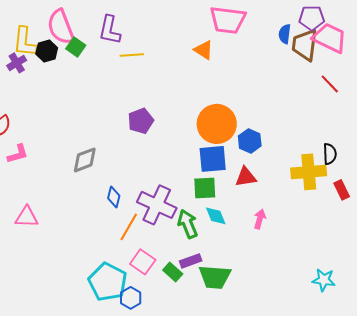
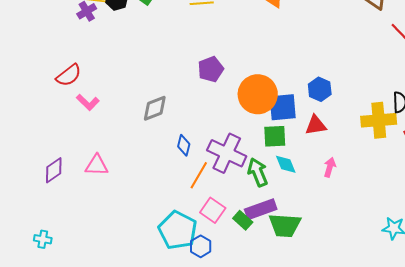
orange circle: (217, 124) -> (258, 94), moved
pink L-shape: (18, 154) -> (88, 102), turned 60
purple rectangle: (191, 261) -> (261, 209), size x1.4

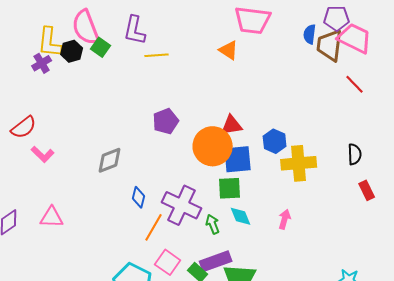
yellow cross: (379, 120) -> (299, 163), moved
red triangle: (316, 125) -> (232, 125), moved
green arrow: (258, 172) -> (213, 224), size x0.7

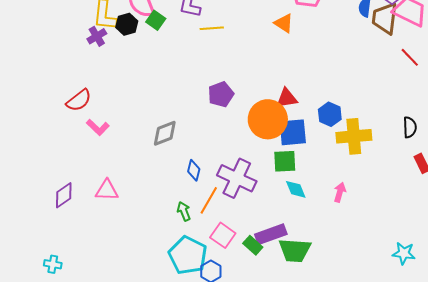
green arrow: (213, 224) -> (184, 211), moved

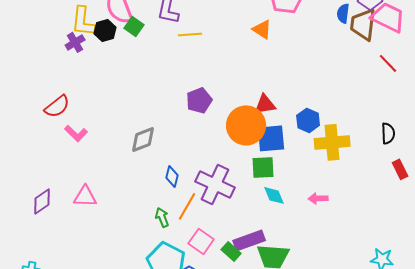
pink arrow: (340, 192) -> (318, 198), turned -108

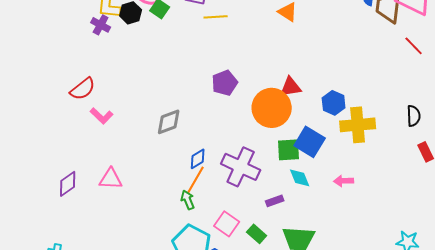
purple cross: (75, 42) -> (101, 25), turned -30
blue square: (271, 138) -> (310, 142), moved, turned 36
blue diamond: (172, 176) -> (198, 159), turned 45
orange line: (187, 206) -> (196, 180), moved
purple rectangle: (249, 240) -> (275, 201), moved, size x0.6

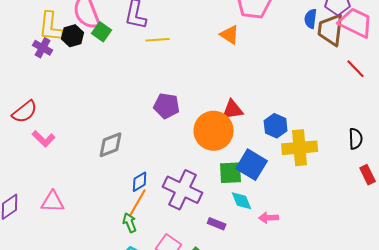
purple pentagon: (225, 83) -> (167, 106), turned 30
pink arrow: (344, 181) -> (269, 218), moved
purple rectangle: (275, 201) -> (217, 224), turned 42

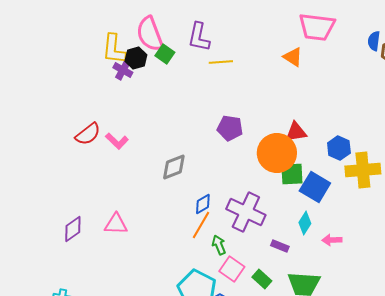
purple cross: (43, 48) -> (123, 70), moved
pink L-shape: (44, 139) -> (117, 141), moved
green square: (231, 173) -> (292, 174), moved
cyan diamond: (242, 201) -> (305, 223), turned 55
green arrow: (130, 223) -> (219, 245), moved

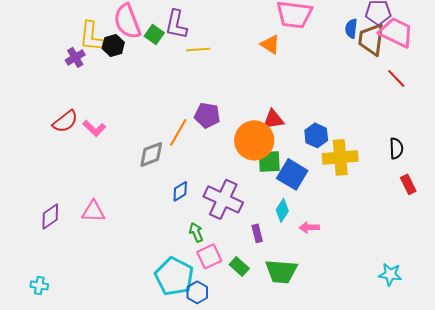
green square: (165, 54) -> (154, 34), moved
purple cross: (123, 70) -> (75, 57), moved, turned 30
orange line: (201, 225) -> (178, 132), moved
purple rectangle: (280, 246) -> (257, 233), turned 54
pink square: (232, 269) -> (209, 256), turned 30

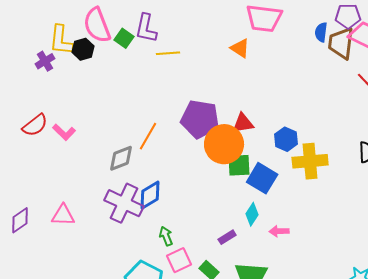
purple pentagon: (207, 115) -> (200, 119), moved, size x1.5
blue diamond: (180, 191) -> (150, 195), size x1.4
purple cross: (223, 199) -> (124, 203), moved
purple rectangle: (257, 233) -> (227, 237), turned 72

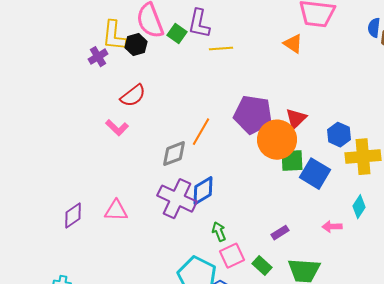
red triangle: (243, 123) -> (296, 119), turned -35
red semicircle: (35, 125) -> (133, 96), moved
cyan diamond: (252, 214) -> (359, 207), moved

